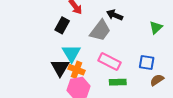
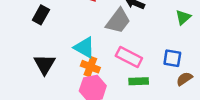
black rectangle: (62, 25) -> (41, 15), moved
cyan triangle: (71, 53) -> (84, 47), turned -30
black triangle: (60, 68) -> (45, 64), moved

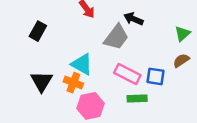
blue square: (172, 58) -> (155, 76), moved
orange cross: (90, 67) -> (73, 83), moved
brown semicircle: (184, 79) -> (181, 61), moved

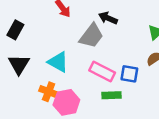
black triangle: (42, 81) -> (19, 64), moved
orange cross: (73, 83) -> (49, 92), moved

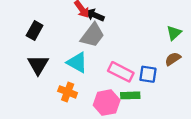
black arrow: (108, 18) -> (95, 15), moved
gray trapezoid: (91, 36) -> (92, 35), moved
pink hexagon: (66, 102) -> (107, 103), moved

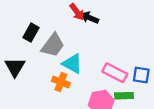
gray trapezoid: (92, 35) -> (53, 45), moved
black triangle: (38, 65) -> (15, 67), moved
orange cross: (68, 92) -> (61, 82), moved

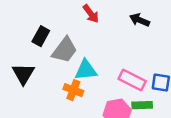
black arrow: (90, 18) -> (140, 20), moved
cyan triangle: (72, 64) -> (86, 70), turned -35

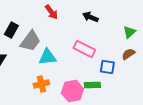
pink rectangle: (132, 80) -> (84, 49), moved
orange cross: (73, 90) -> (41, 84), moved, turned -35

